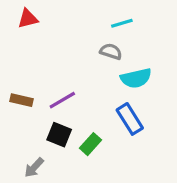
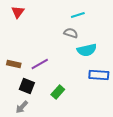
red triangle: (28, 19) -> (18, 12), turned -40
blue rectangle: (130, 119) -> (99, 75), moved, turned -54
black square: (59, 135) -> (27, 86), moved

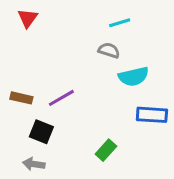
green rectangle: (58, 92) -> (106, 150), moved
gray arrow: (22, 107) -> (34, 164), turned 56

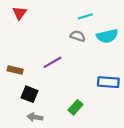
cyan semicircle: (134, 76) -> (107, 36), moved
purple line: (61, 98) -> (52, 62), moved
gray arrow: (34, 164) -> (35, 117), moved

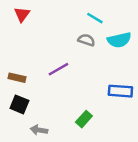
cyan line: (85, 16) -> (95, 18), turned 48
black square: (29, 94) -> (19, 104), moved

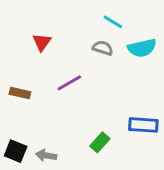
red triangle: (22, 14) -> (42, 42), moved
blue rectangle: (120, 91) -> (143, 125), moved
black square: (19, 104) -> (16, 151), moved

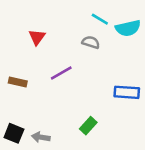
cyan semicircle: (142, 48) -> (128, 28), moved
blue rectangle: (143, 125) -> (127, 92), moved

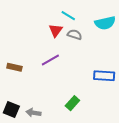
cyan line: (100, 19) -> (68, 16), moved
red triangle: (37, 37) -> (56, 30), moved

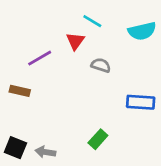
gray semicircle: (75, 35) -> (101, 65), moved
purple line: (50, 60) -> (40, 58), moved

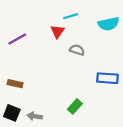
cyan line: (92, 21) -> (71, 16), turned -48
purple line: (40, 58) -> (17, 39), moved
brown rectangle: (20, 91) -> (15, 84), moved

